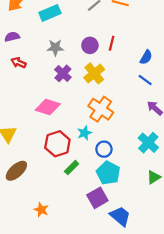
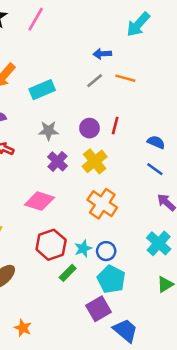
blue semicircle: (146, 57) -> (156, 142), turned -96
cyan star: (85, 133) -> (83, 249), moved
orange star: (41, 210) -> (23, 328), moved

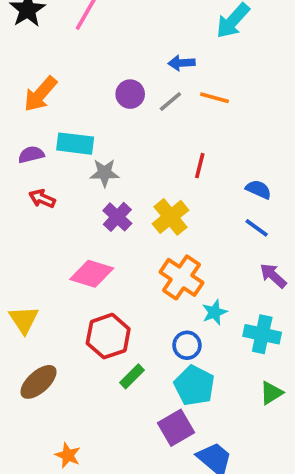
cyan rectangle: (42, 90) -> (75, 144), moved, turned 30
purple circle: (89, 128) -> (130, 94), moved
cyan cross: (159, 243) -> (262, 334), turned -30
cyan star: (83, 249) -> (214, 312), moved

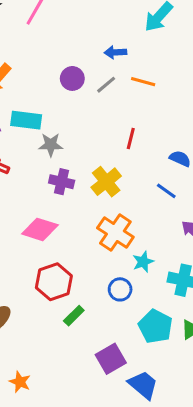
purple cross: (117, 217) -> (62, 182), turned -30
blue line: (257, 228) -> (166, 191), moved
cyan pentagon: (194, 386) -> (155, 326), moved

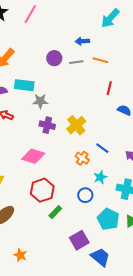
gray line: (106, 85) -> (76, 62), turned 32
red line: (131, 139) -> (109, 88), moved
blue line: (166, 191) -> (102, 148), moved
orange cross: (115, 232) -> (82, 158), size x0.6

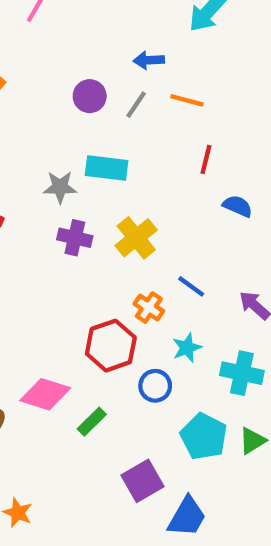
gray line: (76, 62) -> (136, 105), turned -48
cyan rectangle: (24, 85) -> (107, 168), moved
pink diamond: (33, 156) -> (45, 394), moved
red hexagon: (42, 190) -> (111, 346), moved
blue trapezoid: (100, 257) -> (187, 517), turned 80

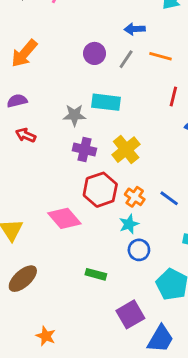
blue line: (191, 286) -> (169, 198), moved
red hexagon: (111, 346) -> (100, 190), moved
cyan star: (187, 348) -> (129, 224), moved
pink diamond: (45, 394) -> (64, 218), moved, turned 32
green rectangle: (92, 422) -> (96, 274), turned 60

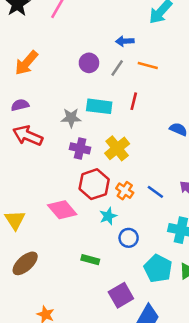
red line: (173, 96) -> (134, 101), moved
red arrow: (26, 135) -> (28, 136), size x1.6
cyan star: (129, 224) -> (108, 216), moved

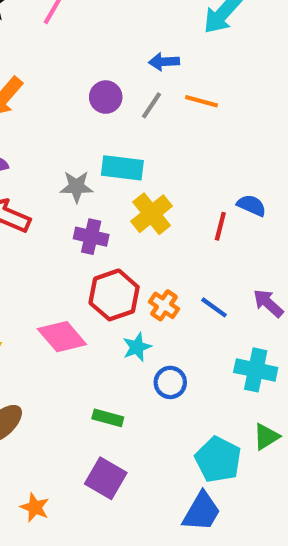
red line: (134, 101) -> (220, 226), moved
yellow cross: (117, 148) -> (152, 214), moved
cyan pentagon: (158, 268) -> (218, 460), moved
purple square: (121, 295) -> (106, 478), moved, turned -30

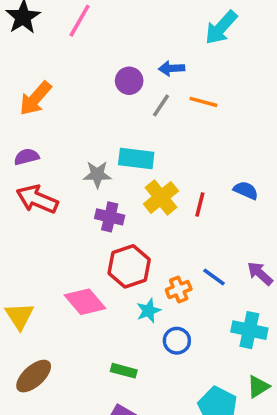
purple circle: (106, 97) -> (129, 81), moved
red line: (220, 226) -> (200, 205), moved
orange cross: (164, 305) -> (179, 289), moved, turned 35

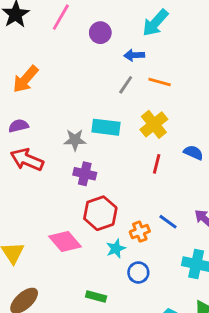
cyan arrow: (221, 28) -> (155, 23), moved
purple circle: (129, 81) -> (100, 33), moved
yellow cross: (161, 197) -> (154, 124), moved

